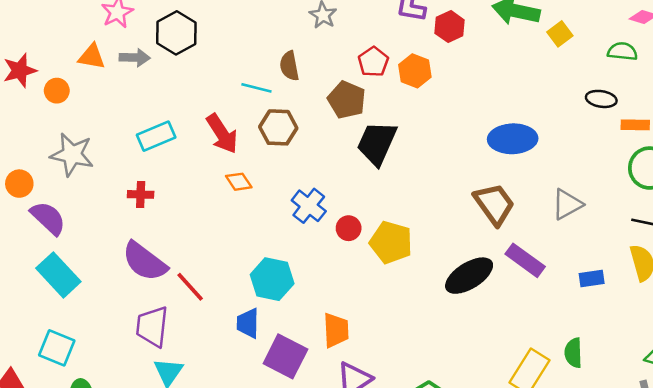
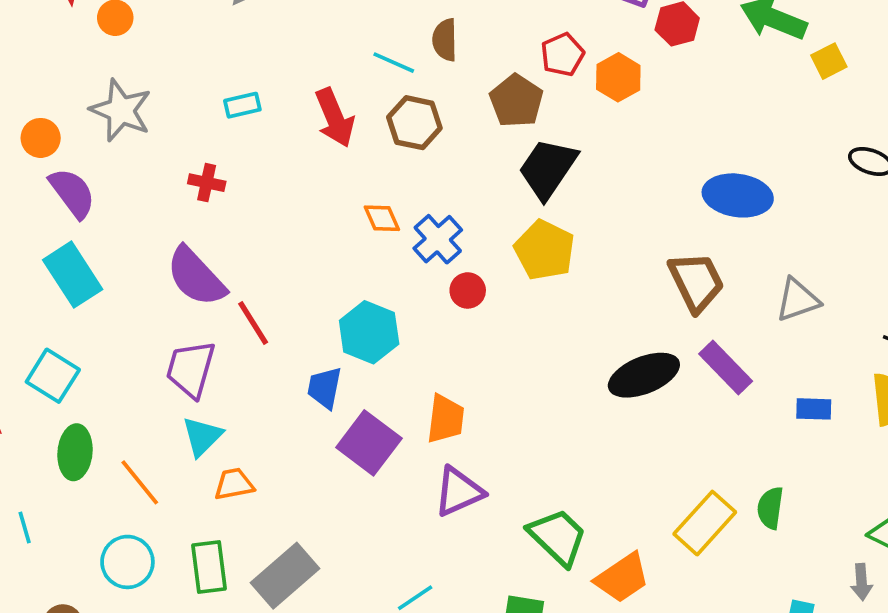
cyan rectangle: (156, 136) -> (242, 105), size x0.7
orange diamond: (239, 182) -> (382, 218), moved
red circle: (349, 228) -> (468, 290), moved
yellow pentagon: (391, 242) -> (545, 250), moved

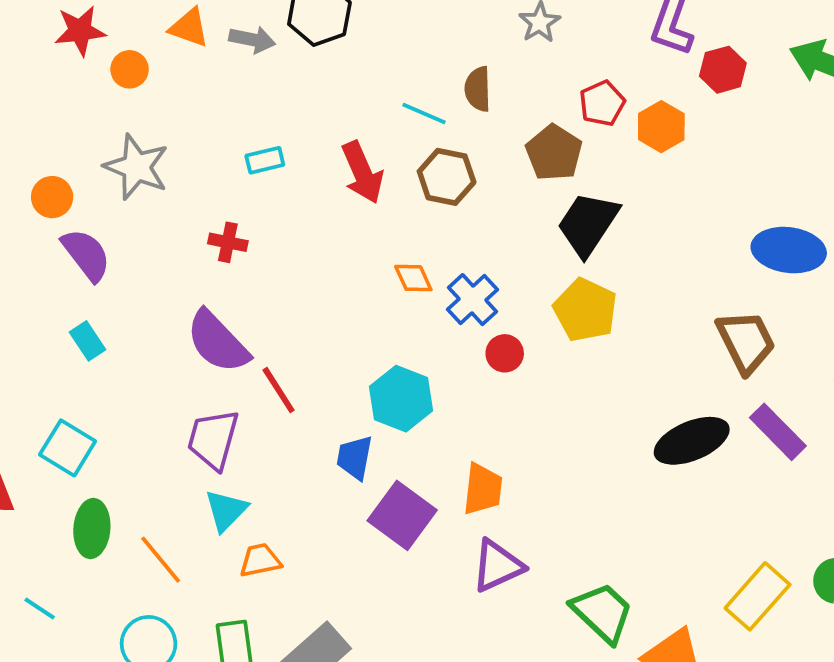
cyan rectangle: (73, 275) -> (87, 341), size x0.6
cyan line: (25, 528) -> (40, 609), turned -40

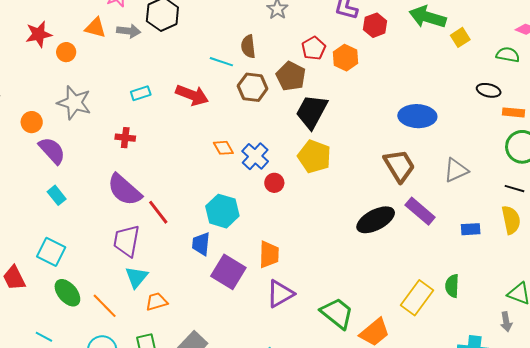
red arrow: (362, 172) -> (192, 95), turned -40
brown hexagon: (447, 177) -> (253, 87), moved
green ellipse: (92, 529) -> (67, 293), turned -40

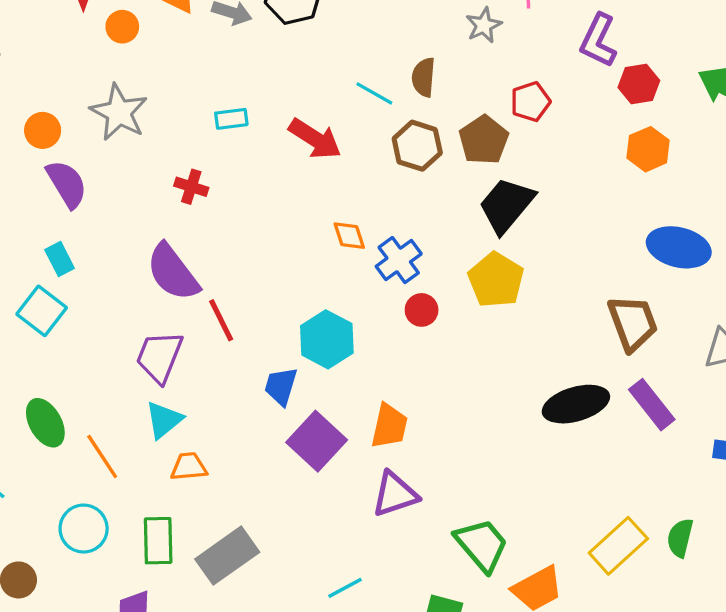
orange hexagon: (346, 58) -> (648, 149), moved
cyan square: (51, 252) -> (42, 311), moved

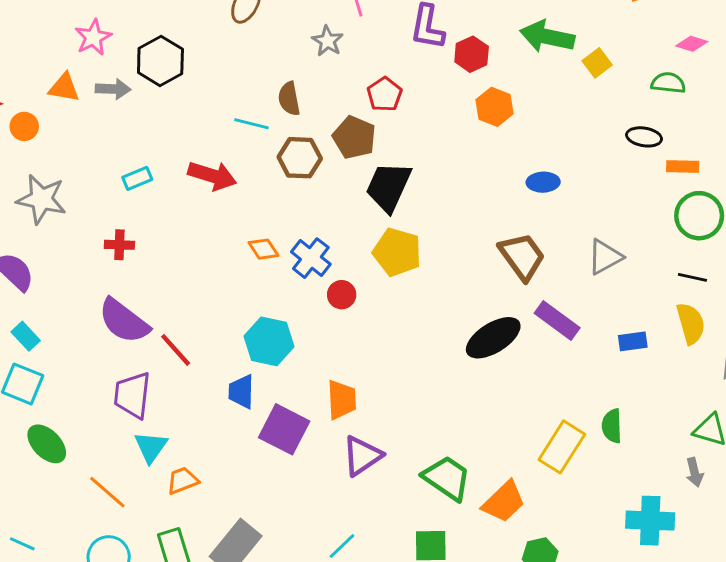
blue ellipse: (679, 247) -> (543, 182), size x0.6
green ellipse: (45, 423) -> (47, 444), moved

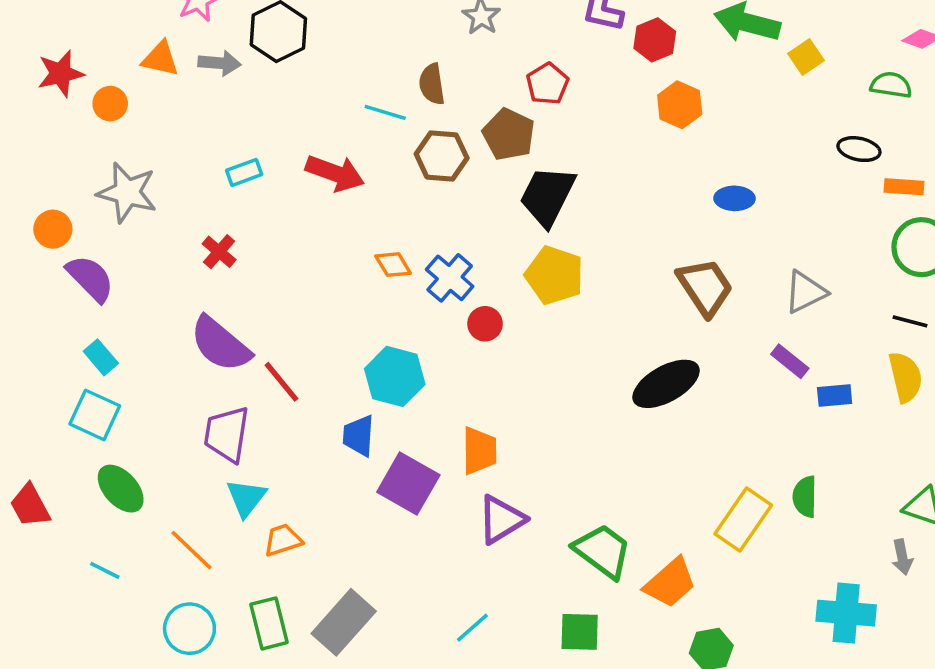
red cross: (119, 245) -> (219, 252), turned 36
purple rectangle: (557, 320) -> (790, 361), moved, size x0.7
cyan line: (22, 544) -> (105, 570), moved

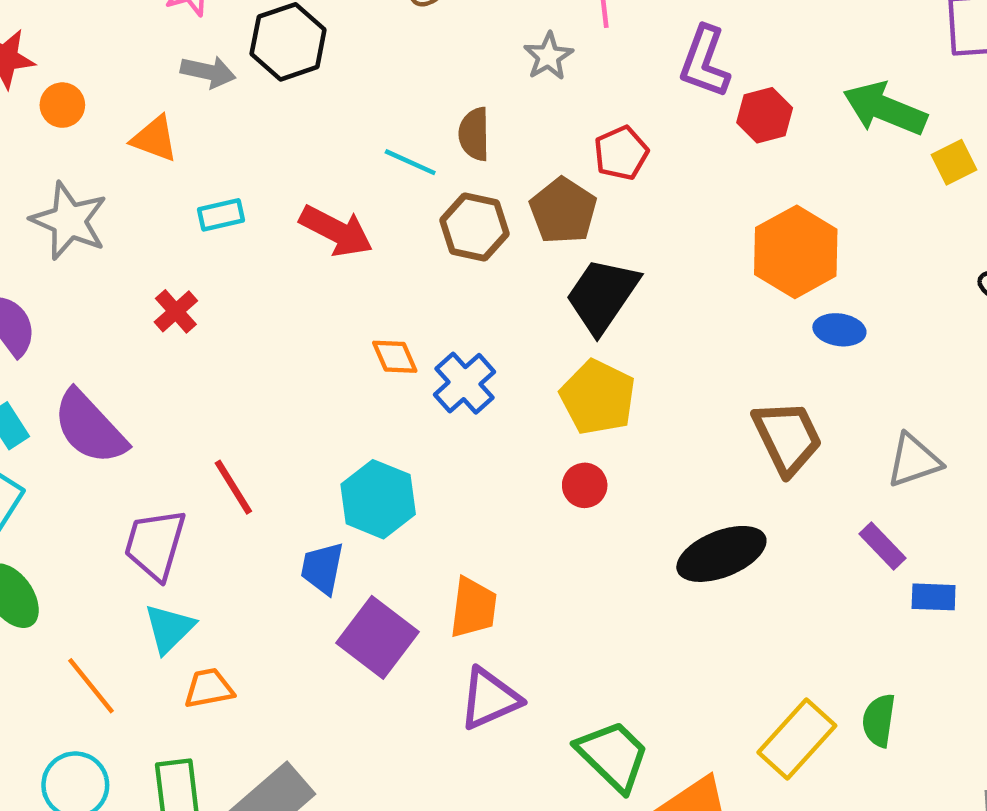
orange triangle: (160, 59) -> (155, 139), moved
orange hexagon: (680, 105) -> (796, 252), moved, size x1.5
red circle: (485, 324) -> (585, 485), moved
purple semicircle: (220, 344) -> (90, 427), moved

